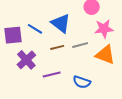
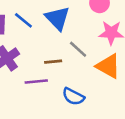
gray line: (80, 45) -> (78, 49), turned 49
brown line: (57, 47) -> (53, 62), moved

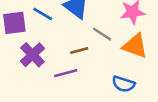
blue semicircle: (73, 97) -> (123, 84), moved

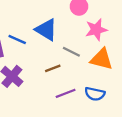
purple line: (66, 73) -> (66, 93), moved

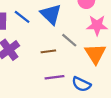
orange triangle: (102, 59) -> (95, 54), turned 30

